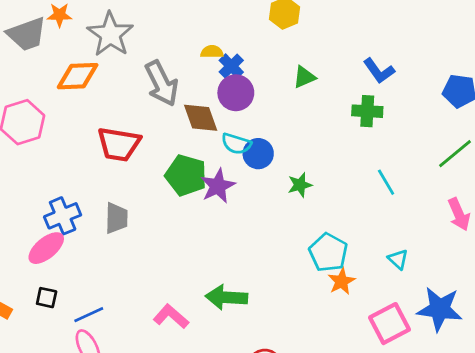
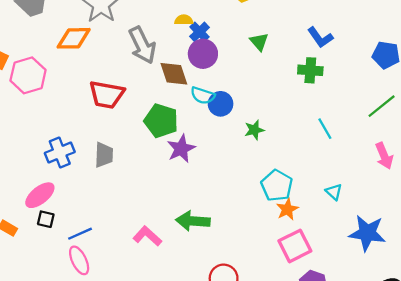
green triangle: (304, 77) -> (259, 42), turned -48
purple star: (218, 186) -> (181, 149), moved
pink ellipse: (46, 248) -> (40, 195), moved
pink square: (390, 324) -> (295, 246), moved

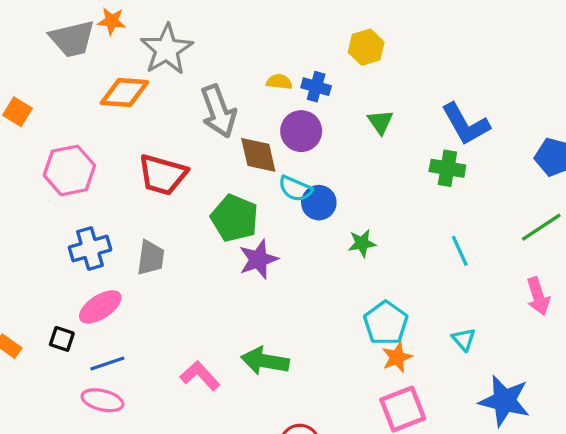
blue cross: (200, 32) -> (316, 87), moved, turned -36
blue L-shape: (320, 37) -> (465, 124), size x1.4
pink hexagon: (28, 75) -> (69, 170), moved
pink ellipse: (40, 195) -> (100, 307), moved
pink ellipse: (79, 260) -> (102, 400), turned -56

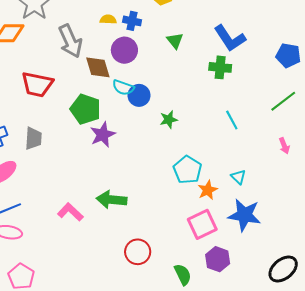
pink arrow: (538, 296) -> (284, 146), size x0.7
orange star: (397, 357) -> (208, 190), moved
blue star: (504, 401) -> (244, 215), moved

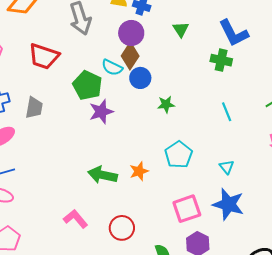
brown diamond: (98, 67) -> (130, 56), moved, turned 44
cyan semicircle: (123, 87) -> (112, 67), moved
orange star: (208, 190) -> (139, 171), moved
pink L-shape: (70, 212) -> (76, 219), moved

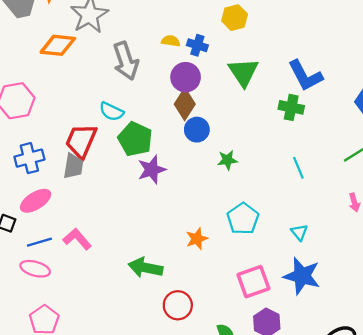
green triangle: (181, 29) -> (243, 72), size x1.6
red trapezoid: (44, 56) -> (81, 141), moved, turned 96
cyan semicircle: (112, 67) -> (111, 111), moved
green arrow: (103, 175) -> (145, 268), moved
pink L-shape: (76, 219) -> (77, 239), moved

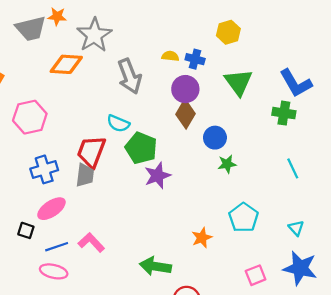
blue circle: (197, 130) -> (215, 138), moved
pink square: (253, 282) -> (256, 275), size x0.7

